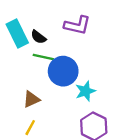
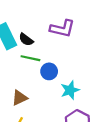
blue circle: (63, 71) -> (49, 71), size x0.6

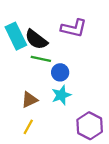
black semicircle: (26, 40) -> (36, 39), size x1.5
cyan star: (70, 90) -> (61, 95), moved

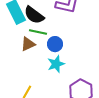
brown triangle: (29, 100) -> (28, 44), moved

